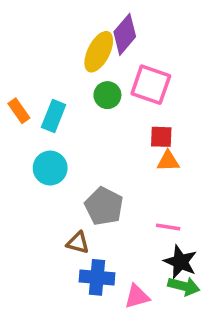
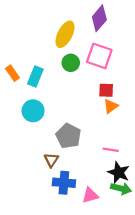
purple diamond: (125, 34) -> (99, 18), moved
orange triangle: (168, 161) -> (111, 106), turned -35
brown triangle: (78, 243) -> (51, 160), turned 49

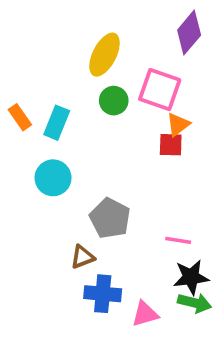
purple diamond: (99, 18) -> (189, 33), moved
orange triangle: (111, 106) -> (178, 124), moved
brown triangle: (51, 160) -> (82, 257), turned 35
black star: (119, 173) -> (191, 277), turned -30

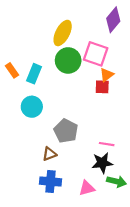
green circle: (114, 101) -> (68, 60), size x1.5
black star: (191, 277) -> (102, 163), moved
blue cross: (103, 294) -> (51, 182), moved

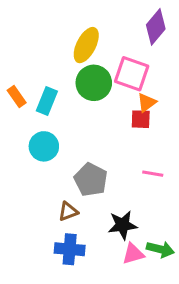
pink line: (107, 144) -> (153, 174), moved
black star: (102, 163) -> (123, 225), moved
pink triangle: (87, 188) -> (133, 254), moved

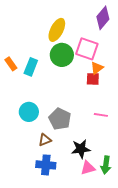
cyan circle: (44, 146) -> (29, 112), moved
green arrow: (160, 249) -> (106, 165), turned 84

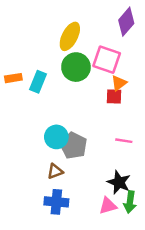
orange rectangle: (11, 64) -> (13, 78), turned -64
cyan circle: (29, 112) -> (56, 137), moved
black star: (81, 149) -> (119, 182), moved, turned 30

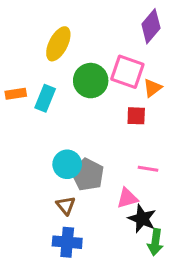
yellow ellipse: (70, 36) -> (58, 44), moved
orange triangle: (119, 83) -> (152, 88), moved
brown triangle: (55, 171) -> (66, 205), turned -49
pink triangle: (108, 206) -> (127, 198), moved

